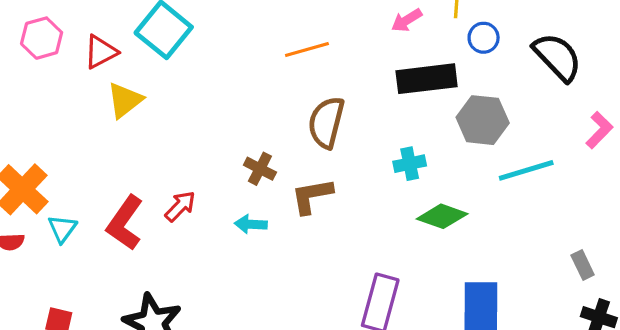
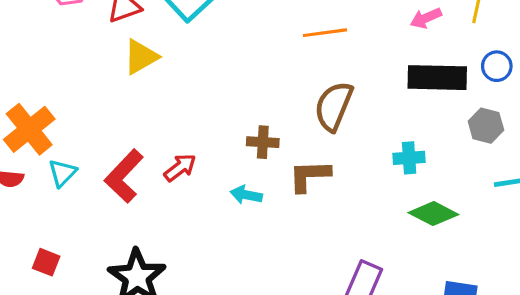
blue circle: (484, 38) -> (497, 66), moved
gray hexagon: (483, 120) -> (486, 126), size x0.7
brown cross: (260, 169) -> (263, 142), turned -32

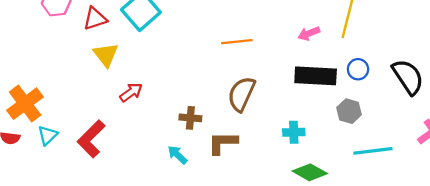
yellow triangle: (141, 57) -> (106, 55), turned -40
red arrow: (180, 168) -> (131, 92), moved
cyan arrow: (246, 195) -> (177, 155), turned 30

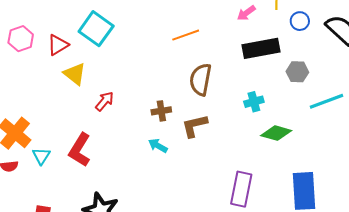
blue circle: (358, 69) -> (300, 21), moved

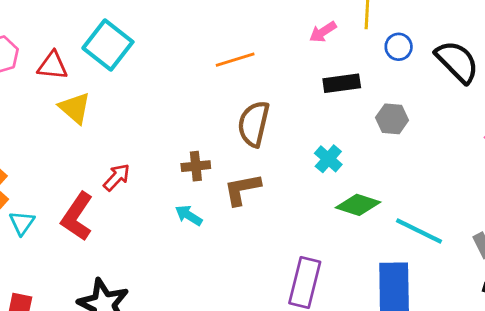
red triangle: (58, 45) -> (53, 66), turned 35
black rectangle: (261, 48) -> (342, 83), size x0.7
red arrow: (105, 101) -> (117, 177), moved
cyan line: (326, 101) -> (419, 231), moved, turned 44
cyan cross: (254, 102) -> (328, 159), turned -36

